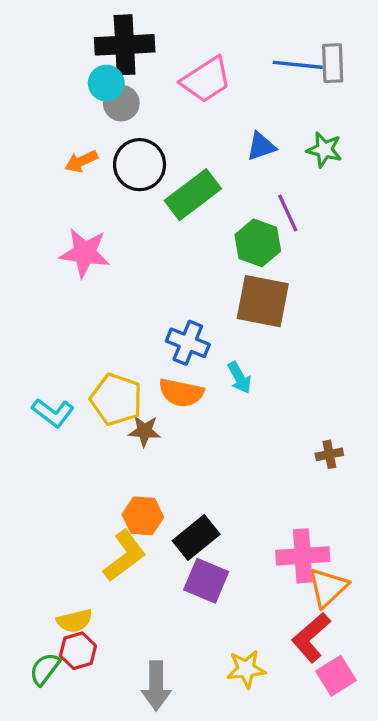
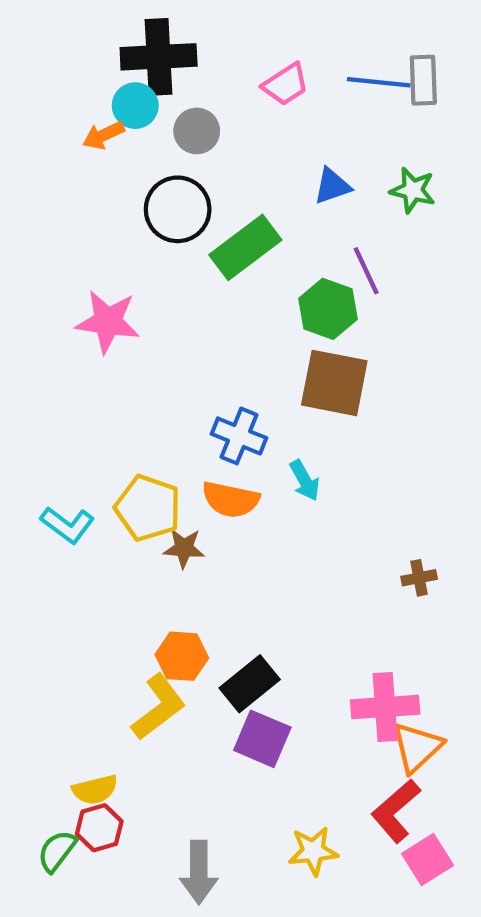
pink trapezoid: (206, 80) -> (286, 84), moved, size x0.7
gray circle: (121, 103) -> (197, 131), moved
orange arrow: (81, 161) -> (103, 135), moved

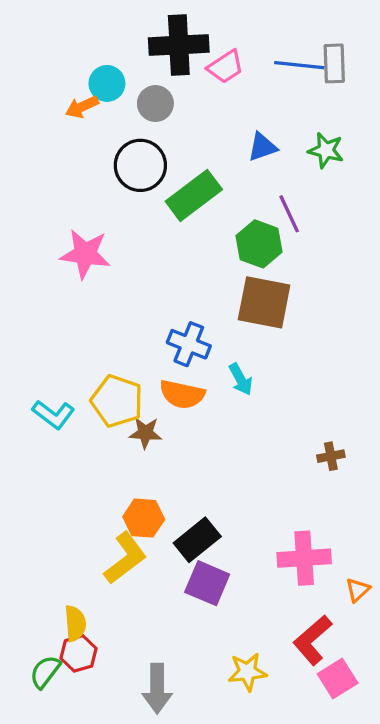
black cross: (159, 57) -> (179, 45), moved
orange triangle: (417, 747) -> (358, 590), moved, size x0.6
yellow semicircle: (95, 790) -> (75, 623), turned -81

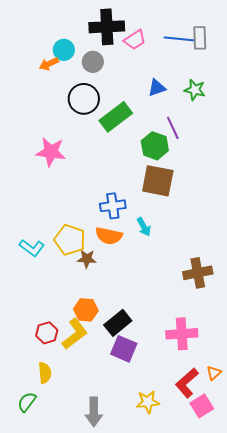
blue cross: (189, 344) -> (113, 206), turned -30
brown cross: (331, 456) -> (198, 273), size x1.8
orange triangle: (358, 590) -> (214, 373), moved
red hexagon: (79, 653) -> (47, 333), moved

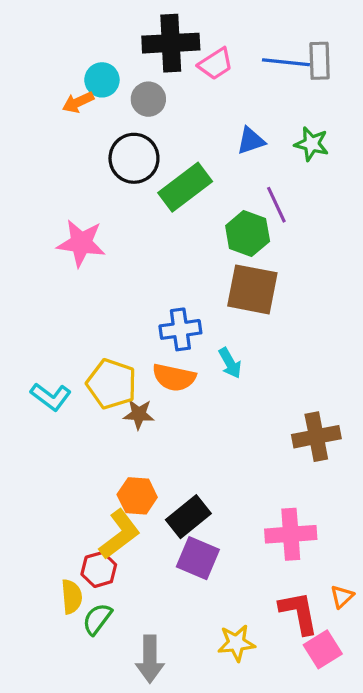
red hexagon: (47, 333) -> (99, 569), moved
red L-shape: (187, 383) -> (299, 613), turned 120
green semicircle: (27, 402) -> (97, 619), moved

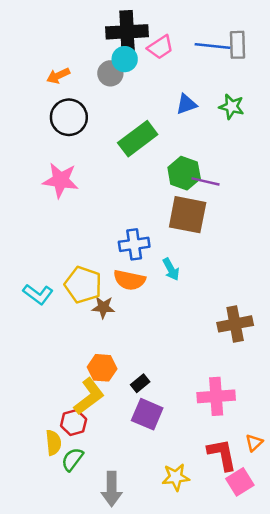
cyan circle: (102, 80) -> (125, 59), moved
black circle: (134, 158) -> (69, 117), moved
purple line: (276, 205) -> (205, 181), moved, turned -52
black rectangle: (188, 517) -> (140, 383), size x0.6

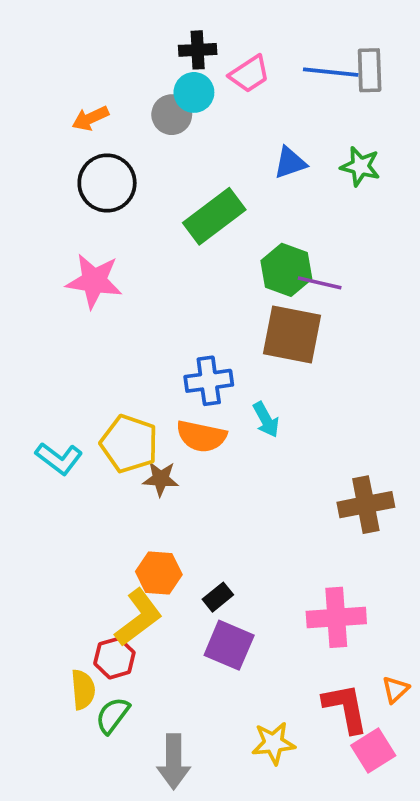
black cross: (127, 32) -> (198, 50), size x0.6

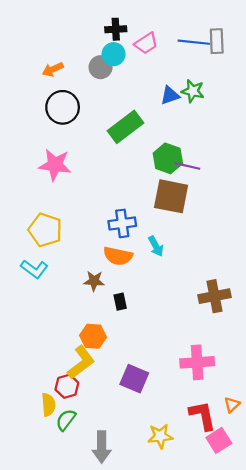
green star: (360, 166) -> (193, 91), moved
yellow pentagon: (129, 444) -> (45, 230), moved
black rectangle: (218, 597) -> (120, 302), moved, turned -63

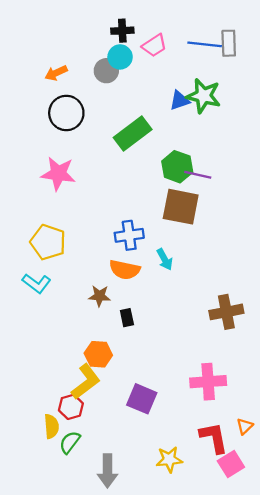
green star: (193, 91) -> (204, 96), size x1.4

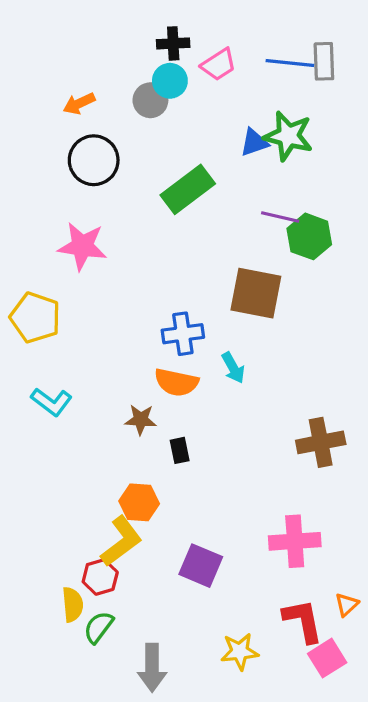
green hexagon: (177, 167) -> (309, 236), moved
purple line: (198, 175) -> (280, 217), moved
yellow pentagon: (48, 242) -> (35, 318), moved

